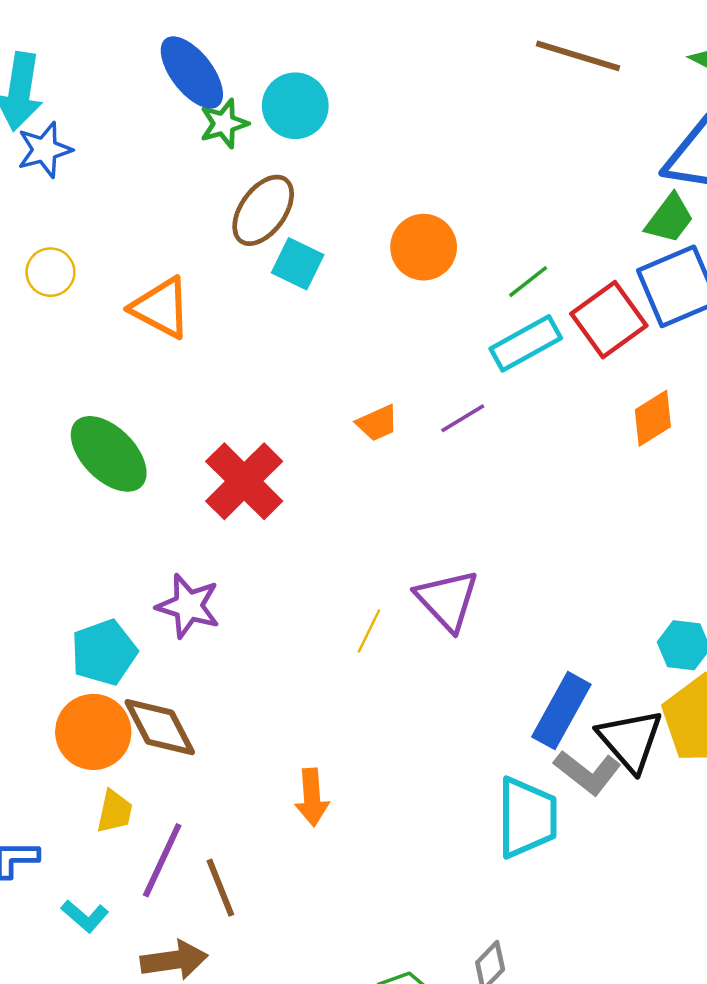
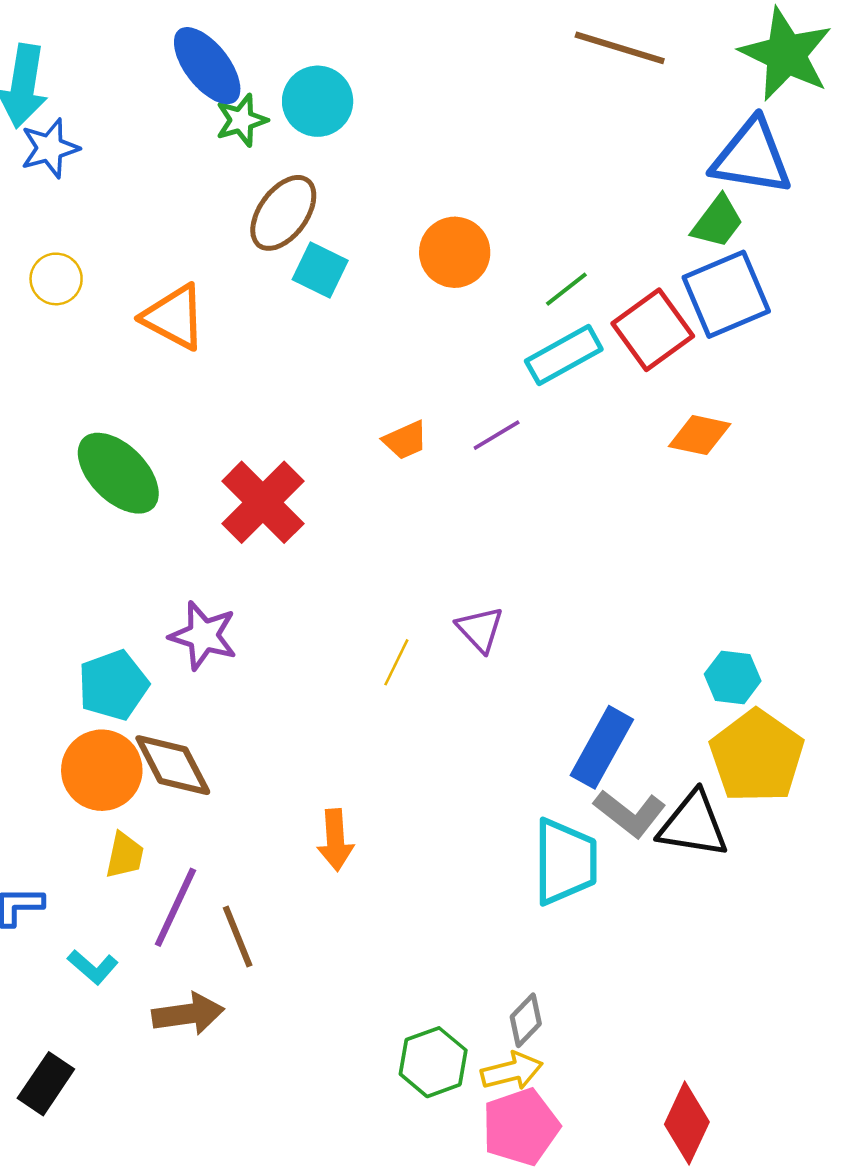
orange diamond: (653, 418) -> (700, 435), turned 44
purple triangle: (447, 600) -> (480, 629), size x0.7
black triangle: (630, 740) -> (693, 825), moved, turned -40

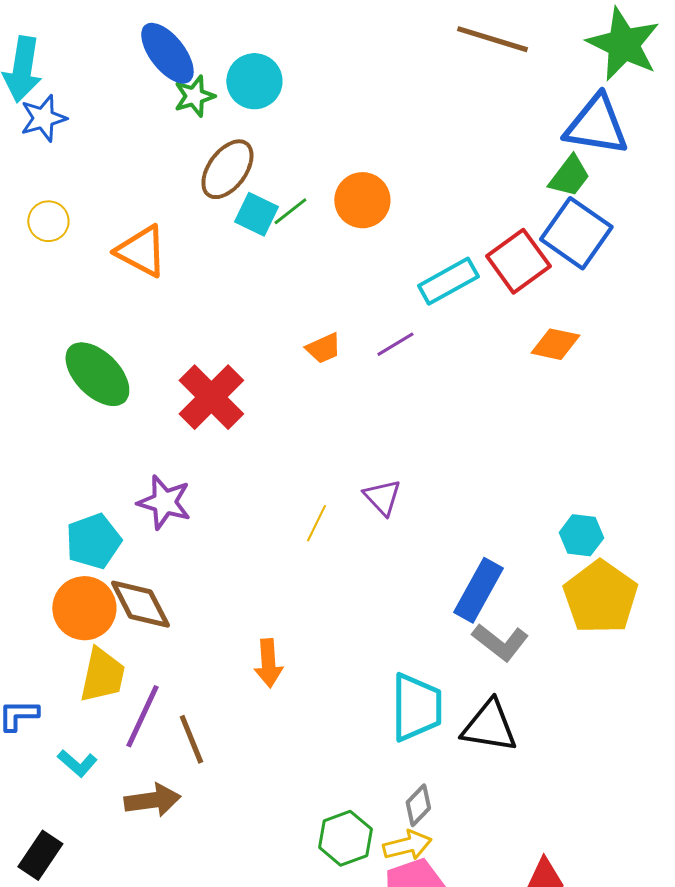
green line: (566, 289) -> (290, 211), moved
blue square: (726, 294) -> (576, 233), turned -32
black triangle: (693, 825) -> (489, 726), moved
yellow trapezoid: (125, 855) -> (102, 675), size x1.5
cyan trapezoid: (565, 862) -> (416, 707), moved

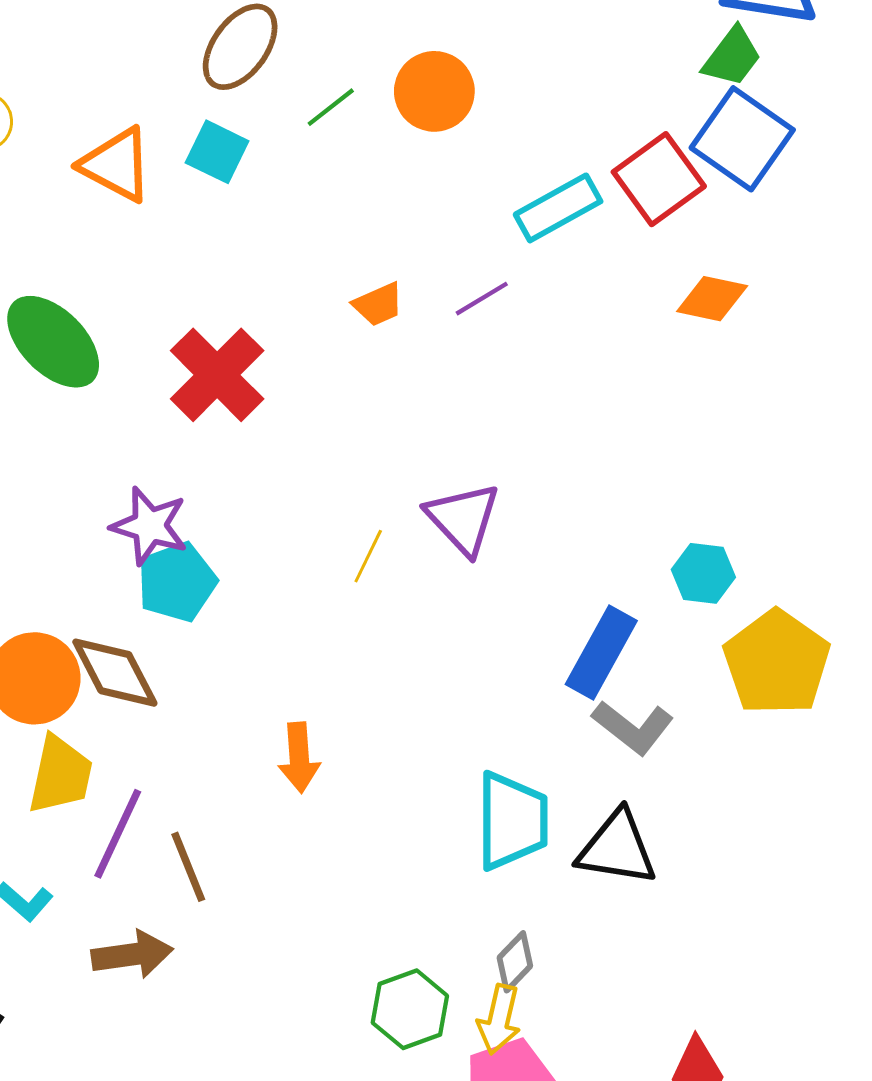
cyan square: (256, 214) -> (217, 152), moved
purple triangle: (382, 497) -> (463, 519), size x1.4
cyan hexagon: (581, 535) -> (703, 573), moved
cyan pentagon: (93, 541) -> (177, 582), moved
yellow arrow: (407, 845) -> (499, 1019), turned 117

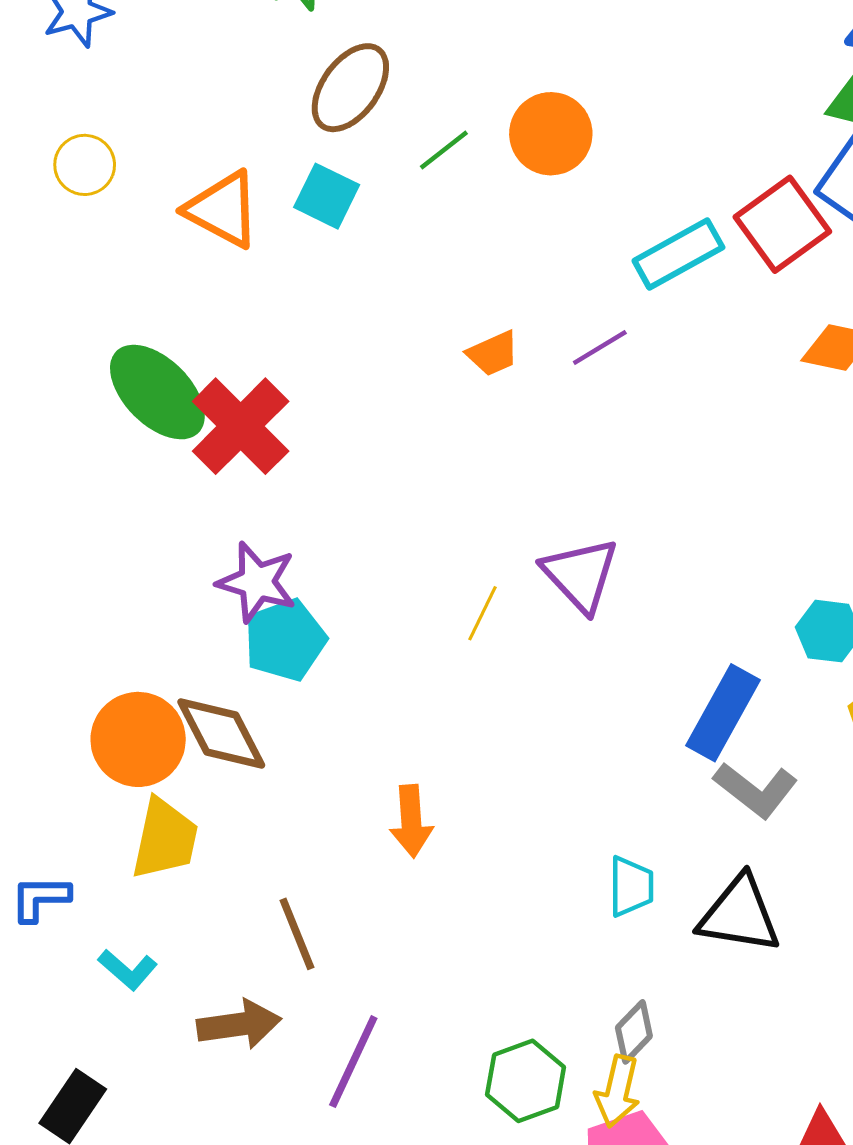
red cross: (217, 375) -> (241, 426), moved
cyan trapezoid: (512, 821) -> (631, 886), size x0.6
purple line: (118, 834) -> (353, 1062), moved

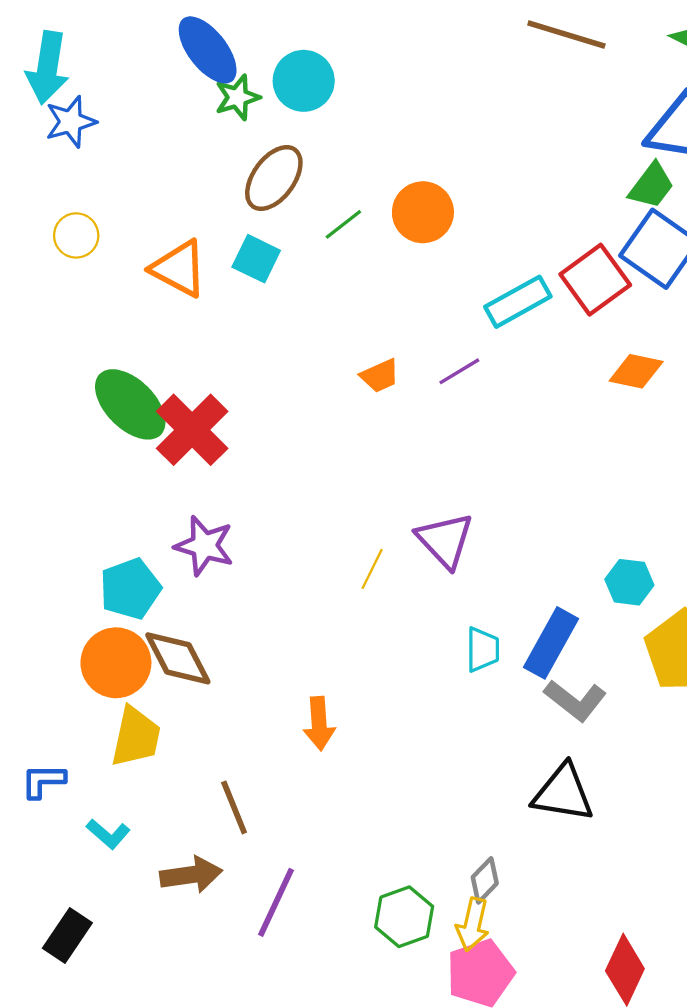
cyan pentagon: (285, 640) -> (130, 589), moved
cyan trapezoid: (631, 886) -> (483, 650), moved

